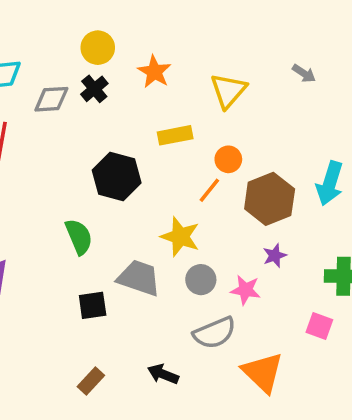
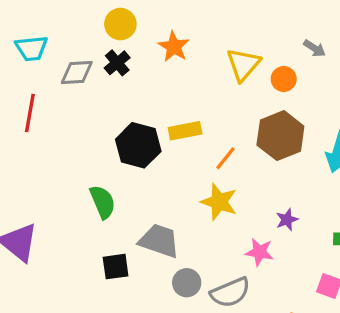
yellow rectangle: (175, 135) -> (185, 131), moved
orange circle: (228, 159) -> (284, 79), moved
brown hexagon: (270, 199) -> (280, 136), moved
yellow star: (180, 237) -> (219, 202), moved
gray circle: (201, 280) -> (187, 283), moved

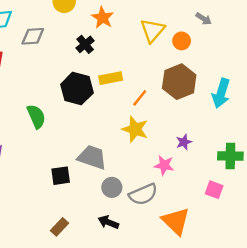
black cross: (117, 63) -> (85, 44), moved
green semicircle: (103, 202) -> (36, 116), moved

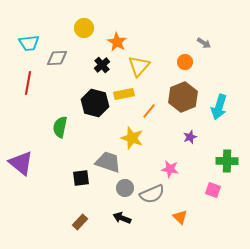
yellow triangle: (153, 30) -> (139, 66), moved
green semicircle: (36, 116) -> (60, 127), turned -145
yellow star: (135, 129) -> (132, 138), moved
purple star: (184, 142) -> (190, 137), moved
orange triangle: (176, 221) -> (180, 217), size x0.6

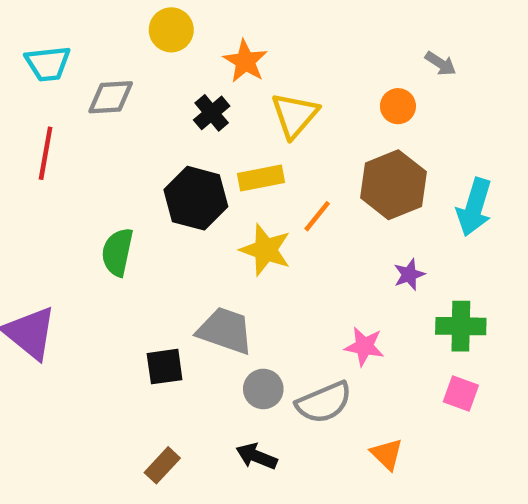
yellow star: (132, 138) -> (266, 250), moved
green cross: (227, 161) -> (461, 326), moved

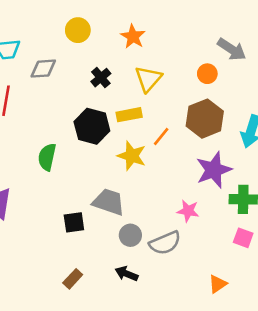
orange star: (245, 61) -> (133, 37), moved
gray arrow: (441, 64) -> (232, 49), size x1.6
purple star: (409, 275) -> (214, 170), size x2.0
orange triangle: (387, 454) -> (218, 284), moved, turned 42

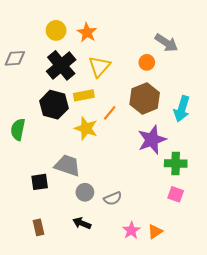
yellow circle: (78, 30) -> (56, 30), moved
black cross: (101, 78) -> (61, 65), size x1.8
pink star: (188, 211) -> (131, 230), moved, turned 30
gray semicircle: (165, 243) -> (113, 198), size x0.7
brown rectangle: (73, 279) -> (39, 227), turned -56

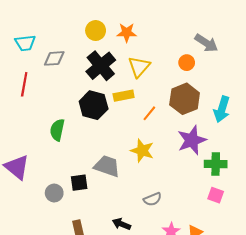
orange star: (87, 32) -> (127, 33), turned -30
yellow star: (86, 128) -> (142, 151), moved
gray circle: (85, 192) -> (54, 193), moved

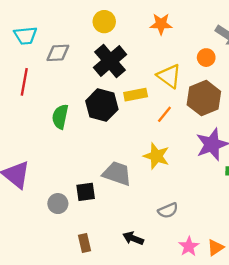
orange star: (127, 33) -> (161, 24), moved
yellow triangle: (139, 67) -> (169, 76), moved, turned -35
green semicircle: (57, 130) -> (60, 117), moved

